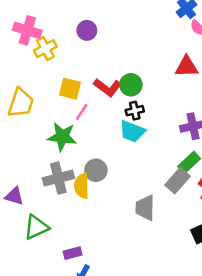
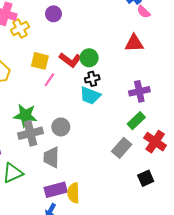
green star: (62, 137) -> (25, 115), moved
gray rectangle: (177, 181) -> (122, 148), moved
yellow semicircle: (82, 186) -> (73, 193), moved
gray trapezoid: (145, 208) -> (51, 157), moved
purple rectangle: (73, 253) -> (56, 190), moved, size x1.5

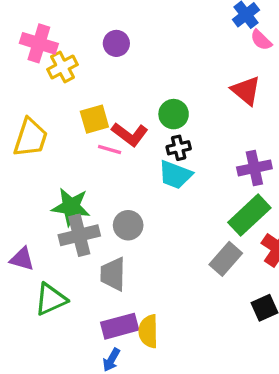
red triangle: (134, 43) -> (246, 91), turned 42
red L-shape: (70, 60) -> (130, 134), moved
yellow square: (40, 61) -> (94, 119), turned -30
pink line: (49, 80) -> (110, 149), turned 72
green rectangle: (136, 121) -> (249, 215), size x1.4

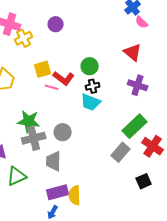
purple cross: (254, 168) -> (138, 85), moved, turned 30

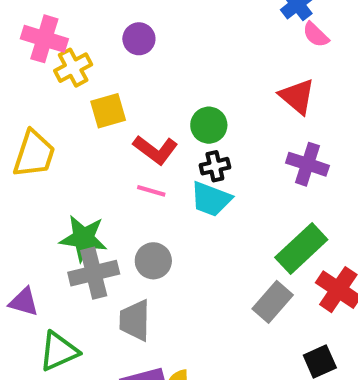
yellow square: (43, 69) -> (108, 111), moved
pink line: (52, 87) -> (151, 191), moved

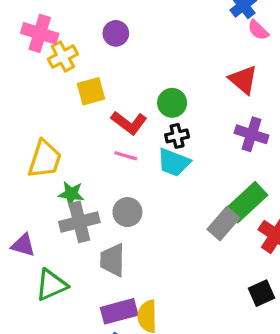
yellow trapezoid: (34, 154) -> (45, 159), moved
green star: (83, 238) -> (71, 194), size x0.7
gray rectangle: (273, 302) -> (223, 224), moved

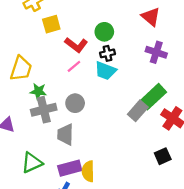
pink line: (126, 156) -> (74, 66), turned -56
green triangle: (51, 285) -> (32, 163), moved

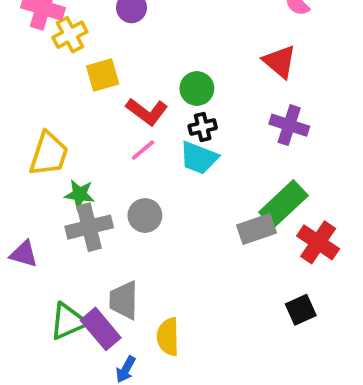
gray rectangle: (138, 111) -> (257, 229), turned 30
gray trapezoid: (65, 135) -> (124, 300), moved
purple rectangle: (70, 168) -> (101, 329), moved, turned 65

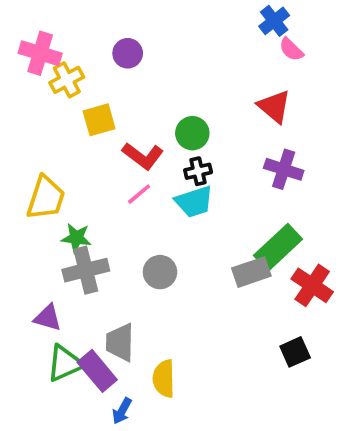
cyan trapezoid: (199, 158) -> (194, 202), turned -39
gray circle: (145, 215) -> (160, 272), moved
purple triangle: (24, 254) -> (48, 318), moved

